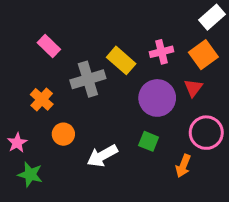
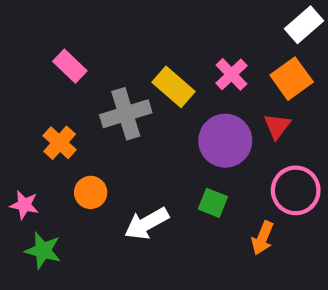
pink cross: (162, 52) -> (231, 74), turned -30
pink star: (17, 143) -> (24, 205), turned -30

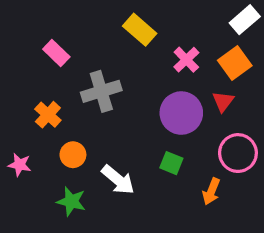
yellow rectangle: (173, 87) -> (140, 30), moved
white arrow: (147, 224) -> (118, 180), turned -111
green star: (43, 250) -> (71, 201), moved

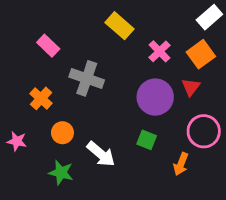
gray cross: (101, 91) -> (87, 78), turned 36

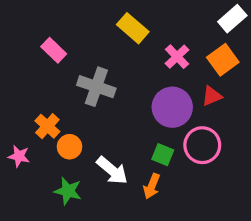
red triangle: (191, 87) -> (212, 96), turned 30
orange cross: (41, 98) -> (47, 126), moved
pink circle: (204, 131) -> (202, 145), moved
orange arrow: (181, 164) -> (152, 186), moved

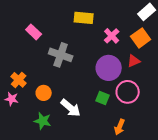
yellow rectangle: (133, 28) -> (84, 18), turned -36
orange cross: (47, 126) -> (19, 80), moved
orange arrow: (152, 186) -> (120, 127), moved

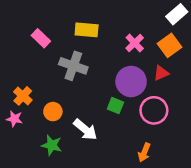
yellow rectangle: (84, 18) -> (87, 30), moved
green square: (103, 98) -> (115, 106), moved

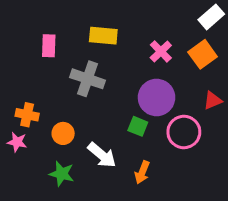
pink rectangle: (41, 38) -> (49, 46), turned 48
red triangle: (161, 73) -> (213, 100), moved
orange cross: (23, 96) -> (27, 115), turned -30
orange arrow: (144, 152) -> (142, 172), moved

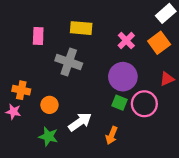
green square: (138, 126) -> (120, 103), moved
white arrow: (102, 155) -> (80, 122), turned -75

